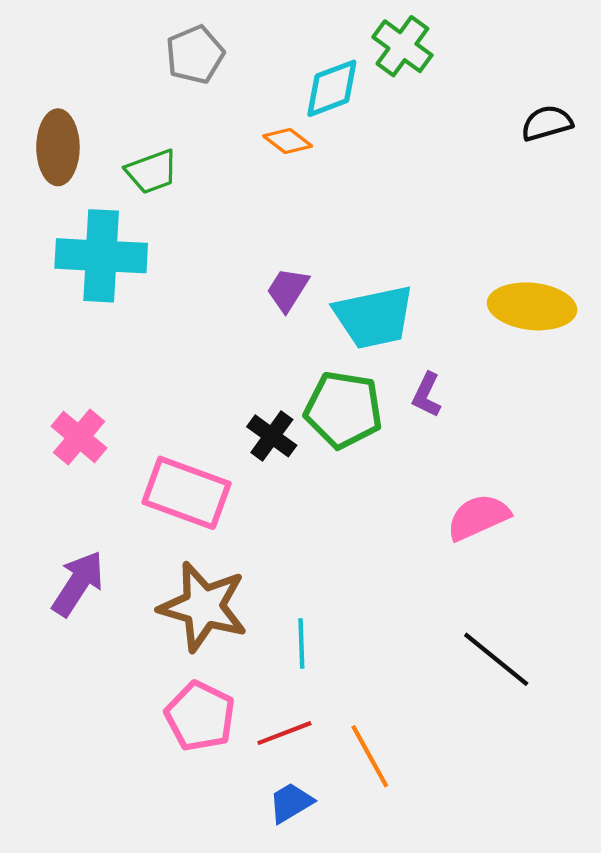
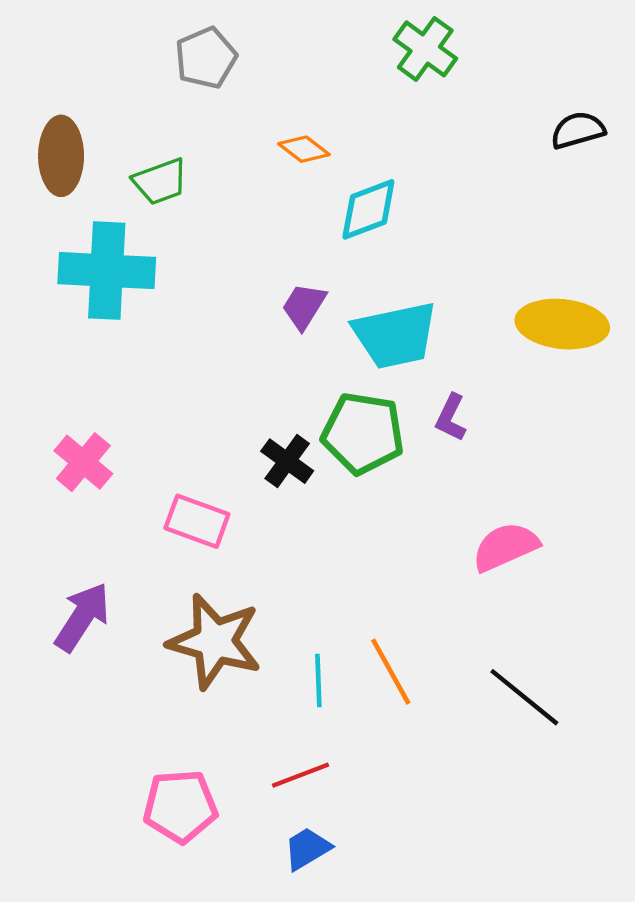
cyan diamond: (332, 88) -> (368, 209), moved
pink rectangle: (186, 493) -> (197, 521), size x0.7
pink pentagon: (200, 716) -> (180, 806), moved, turned -30
orange line: (370, 756) -> (391, 672), moved

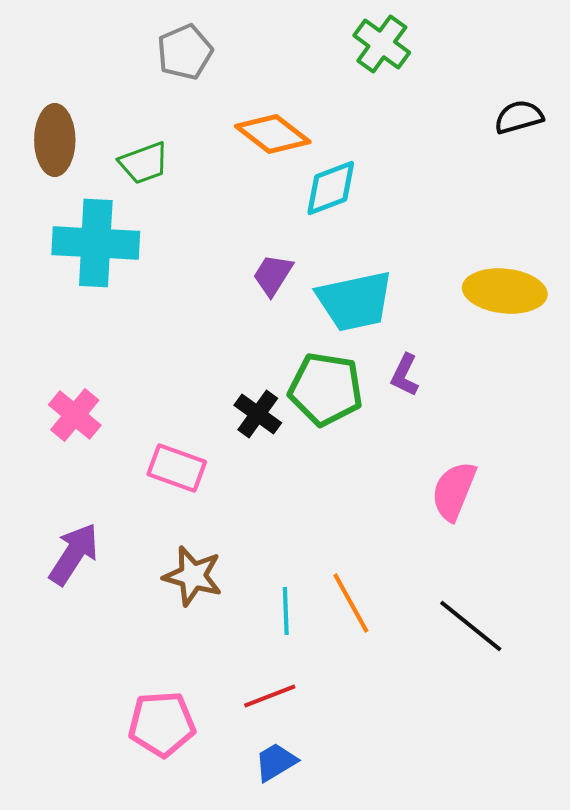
orange diamond: (304, 149) -> (273, 134), size x1.6
pink semicircle: (505, 547) -> (454, 491), turned -44
brown star: (215, 641) -> (193, 576), size x0.7

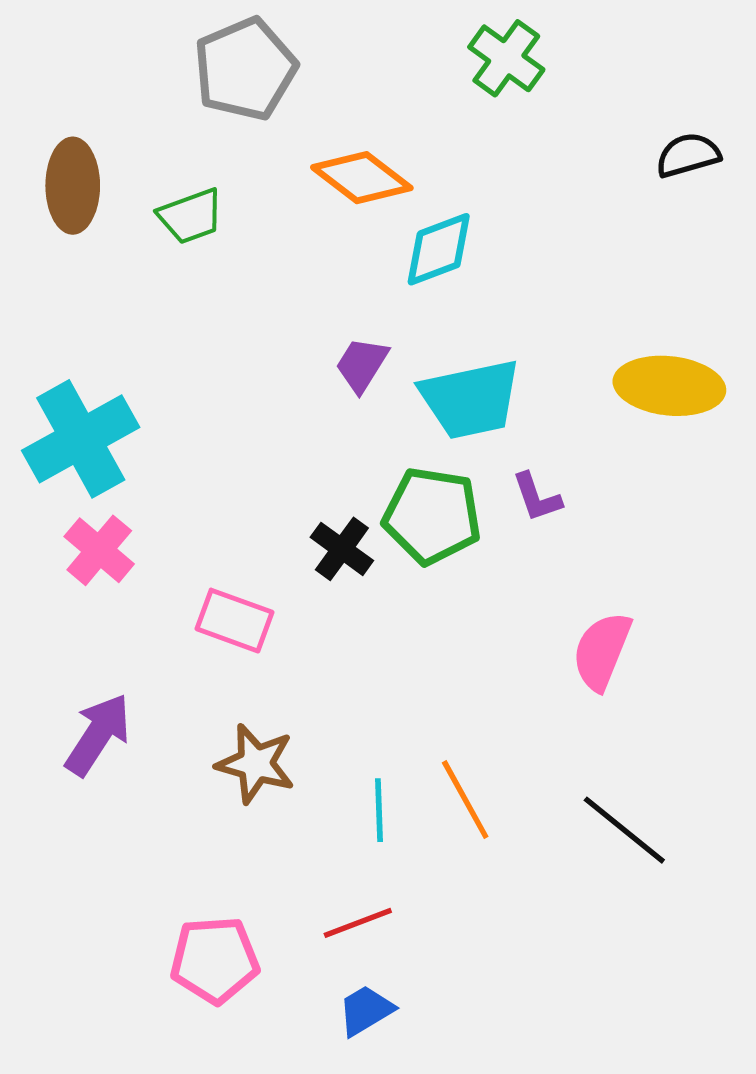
gray pentagon: (185, 52) -> (245, 69), size x1.4
cyan cross: (96, 243) -> (81, 439), moved, turned -32
purple L-shape: (405, 375) -> (537, 497), turned -45

